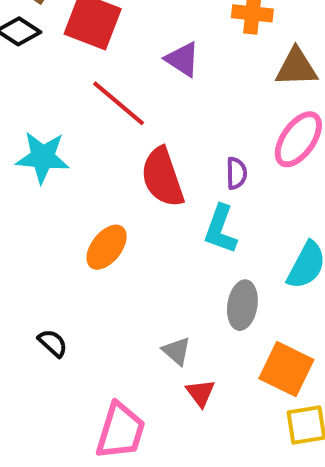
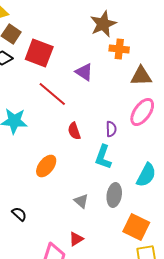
red semicircle: (162, 177) -> (74, 131), size x0.6
gray triangle: (176, 351) -> (81, 201), moved
red triangle: (200, 393) -> (76, 239), moved, turned 35

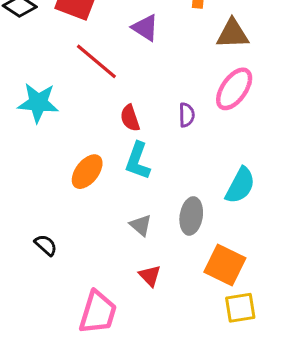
cyan L-shape: (103, 157) -> (138, 161), moved
red triangle: (76, 239) -> (150, 276), moved, turned -42

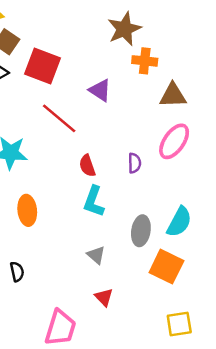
orange ellipse: (87, 172) -> (27, 210), moved, turned -44
gray ellipse: (191, 216) -> (141, 231), moved
black semicircle: (46, 245) -> (17, 272), turned 36
orange square: (225, 265) -> (166, 267), moved

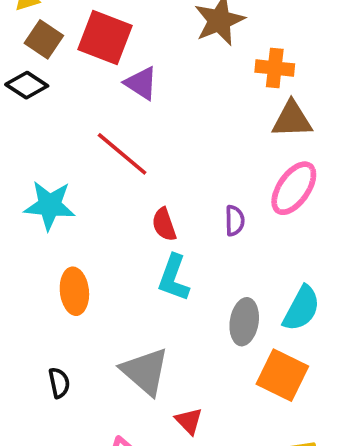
orange cross: (145, 61) -> (275, 68), moved
red square: (43, 66) -> (105, 37), moved
purple triangle: (100, 90) -> (141, 83), moved
gray triangle: (96, 255) -> (145, 371), moved, size x1.8

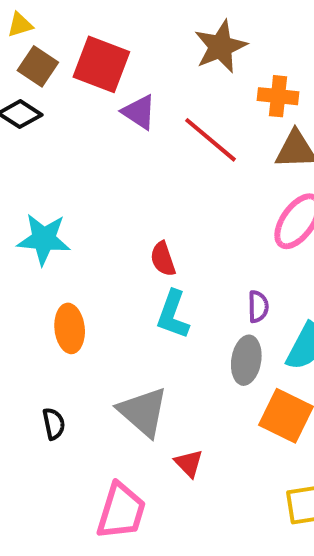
red line: (122, 154) -> (211, 140), moved
purple semicircle: (235, 221) -> (258, 307), moved

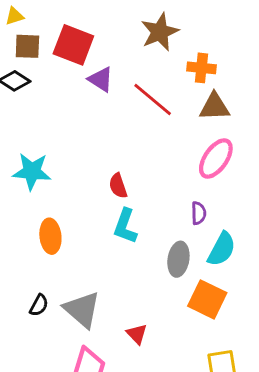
brown square: (38, 66) -> (27, 46), turned -32
purple semicircle: (258, 307) -> (199, 213), moved
gray triangle: (143, 412) -> (82, 310), moved
black semicircle: (54, 424) -> (39, 305), turned 40

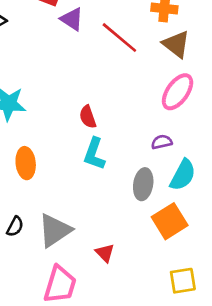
brown triangle: (214, 107) -> (176, 44), turned 40
purple semicircle: (199, 213) -> (162, 142), turned -102
orange square: (207, 299) -> (170, 221), turned 32
gray triangle: (82, 310) -> (55, 230), turned 45

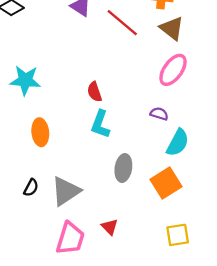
purple semicircle: (162, 142) -> (159, 114), turned 30
gray ellipse: (143, 184) -> (123, 168), moved
red triangle: (105, 253) -> (110, 227), moved

